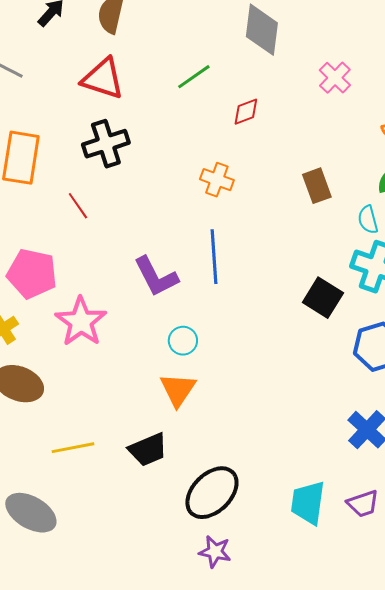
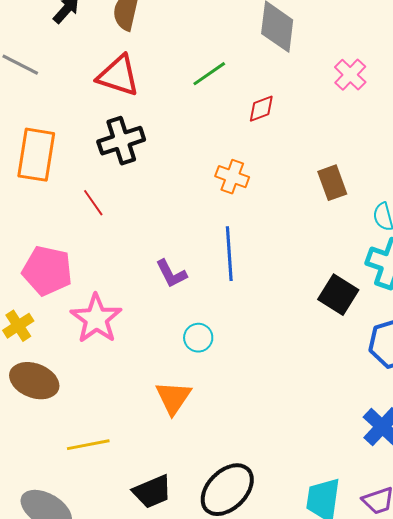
purple L-shape: (156, 277) -> (171, 274), size x0.7
orange triangle: (178, 390) -> (173, 398), moved
black trapezoid: (148, 450) -> (152, 492), moved

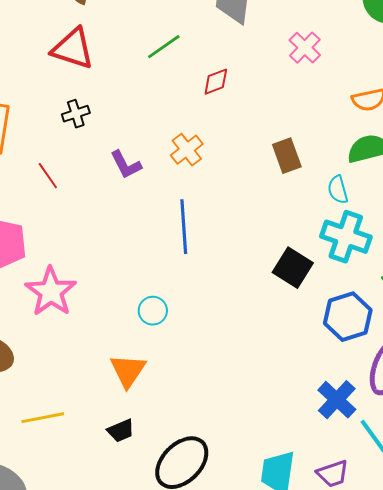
black cross: (121, 141) -> (76, 114), size x0.6
orange cross: (232, 177) -> (187, 150), turned 32
purple L-shape: (171, 274) -> (126, 165), moved
black trapezoid: (152, 492) -> (121, 431), moved, size x0.7

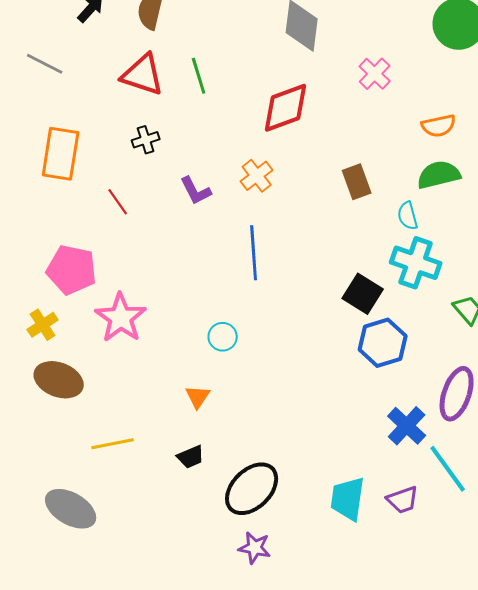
green line: (164, 47) -> (199, 76), moved, turned -72
red diamond: (216, 82) -> (286, 108), size x1.8
blue hexagon: (348, 317) -> (383, 343), moved
orange triangle: (128, 371) -> (198, 397), size x0.7

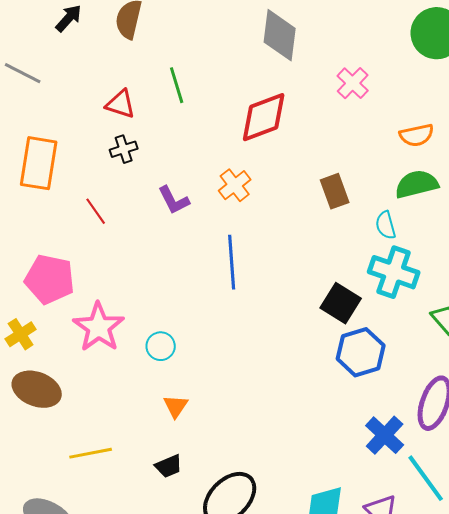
red triangle: (143, 75) -> (121, 104), moved, size x0.7
cyan circle: (223, 337) -> (161, 346), moved

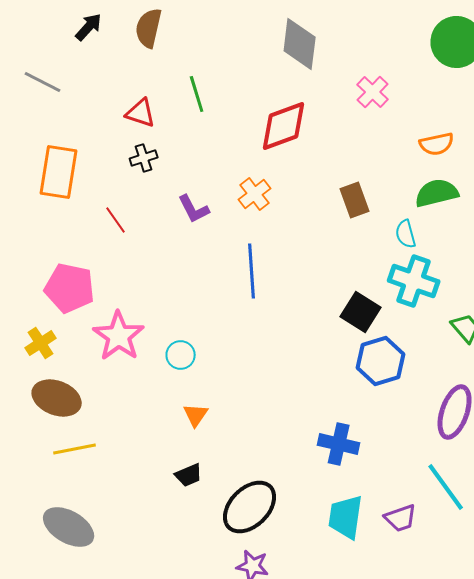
blue cross: (385, 435) -> (339, 444), moved, turned -30
yellow line: (91, 453) -> (75, 449), moved

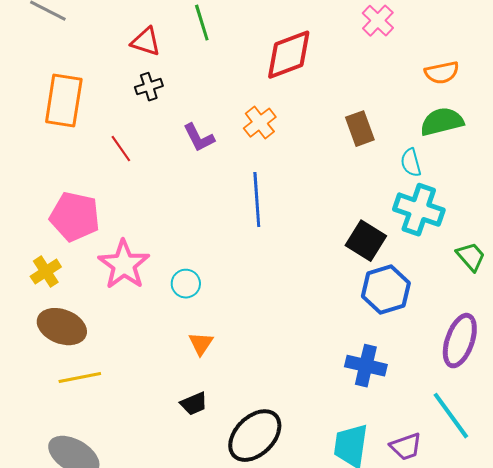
blue cross: (339, 444) -> (366, 366), moved

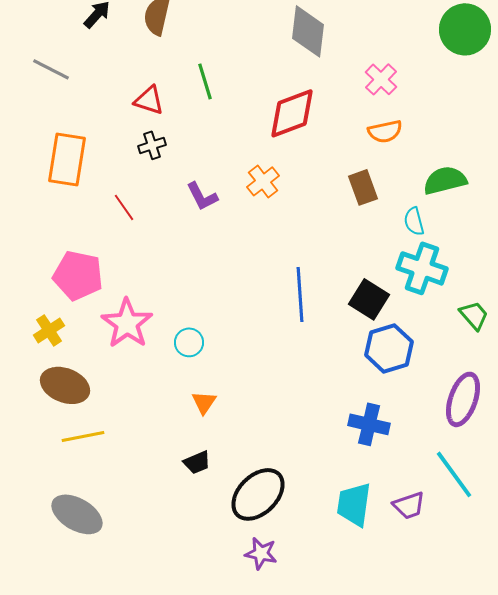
orange semicircle: (442, 73) -> (385, 131), moved
blue line: (257, 200) -> (300, 294), moved

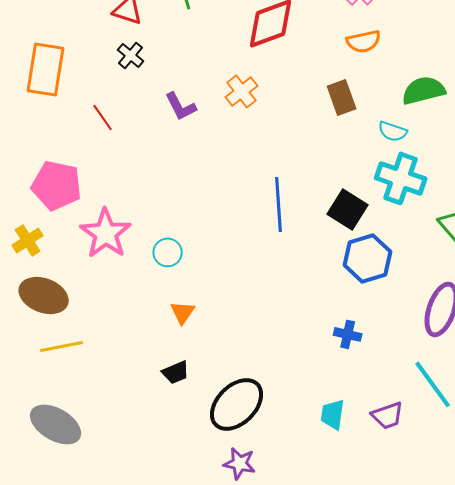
black cross: (152, 145) -> (131, 55), turned -32
cyan semicircle: (414, 221) -> (393, 131), turned -56
blue cross: (369, 424) -> (348, 334), size x0.7
cyan trapezoid: (354, 504) -> (333, 414), size x0.7

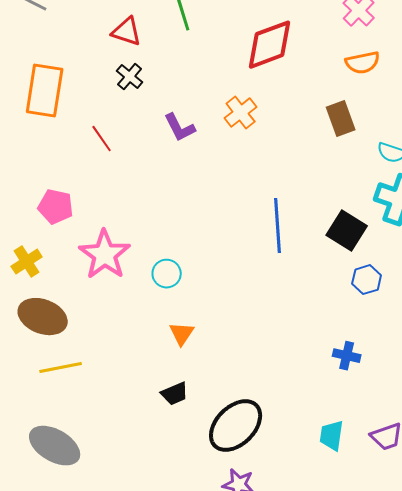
pink pentagon: (57, 185) -> (56, 207), size x0.7
blue hexagon: (368, 258) -> (367, 280), size x0.6

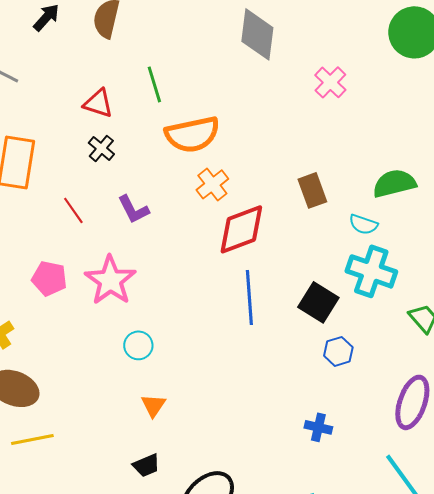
red diamond: (270, 45) -> (241, 229), moved
orange semicircle: (363, 63) -> (192, 134), moved, size x1.6
purple L-shape: (180, 128) -> (133, 209), moved
pink pentagon: (56, 207) -> (49, 278), moved
pink star: (105, 255) -> (110, 280), moved

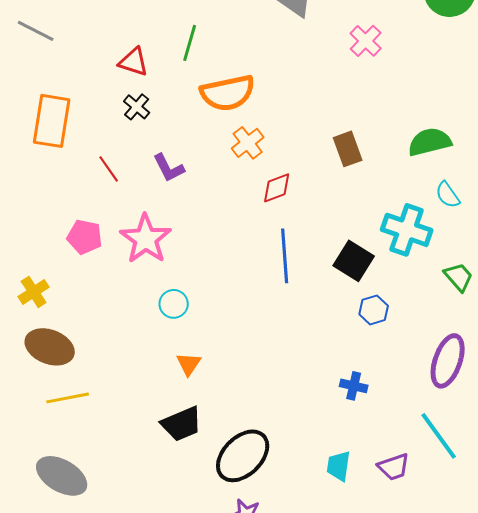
green line: (154, 84) -> (190, 43), turned 33
cyan semicircle: (363, 224) -> (448, 195), moved, turned 36
red diamond: (241, 229) -> (277, 188), size x0.6
black trapezoid: (146, 465) -> (182, 424), size x1.5

